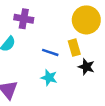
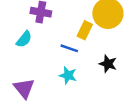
yellow rectangle: (74, 48) -> (85, 30), moved, turned 42

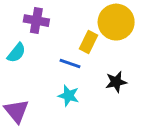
black star: (108, 64) -> (116, 82), turned -30

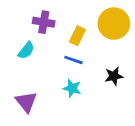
yellow rectangle: (88, 42) -> (77, 36), moved

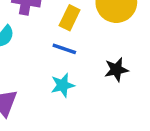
cyan star: (72, 88) -> (63, 85), turned -30

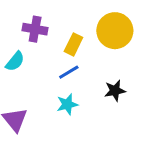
blue line: (64, 49) -> (69, 72), turned -50

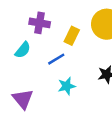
blue line: (69, 72) -> (56, 59), moved

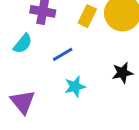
yellow rectangle: (72, 36) -> (87, 16), moved

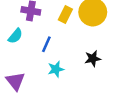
blue line: (63, 54) -> (46, 44), turned -35

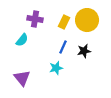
blue line: (46, 44) -> (63, 47), moved
black star: (93, 59) -> (84, 51), moved

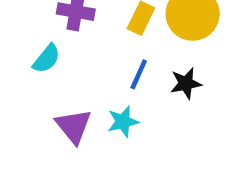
purple triangle: (22, 78) -> (74, 126), moved

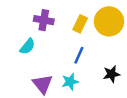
black star: (186, 83) -> (111, 74), moved

